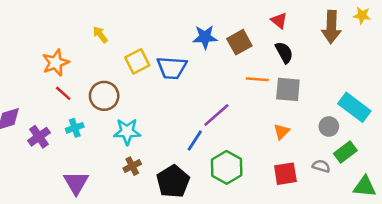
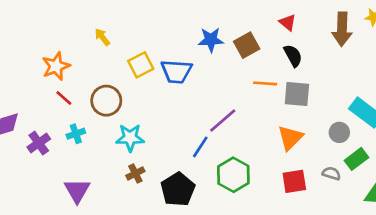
orange triangle: (282, 132) -> (290, 138), size x1.5

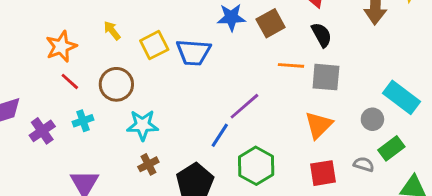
yellow arrow: (102, 37) -> (112, 30), moved

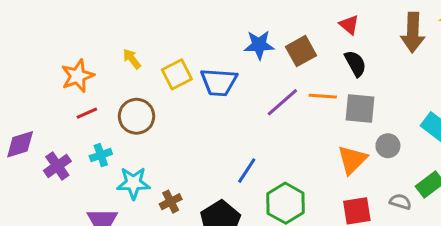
red line: (70, 81) -> (87, 113), turned -66
purple line: (244, 106) -> (282, 102), moved
gray circle: (372, 119) -> (388, 146), moved
cyan star: (143, 125) -> (133, 183), moved

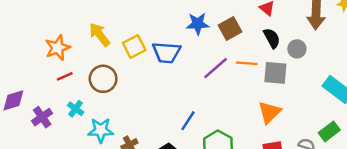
yellow arrow: (132, 59) -> (99, 35), size x1.5
gray circle: (388, 146) -> (297, 49), moved
cyan cross: (101, 155) -> (76, 109), turned -35

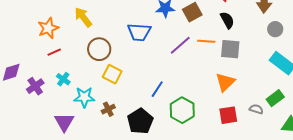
yellow square: (134, 46) -> (112, 74), moved, turned -36
gray circle: (297, 49) -> (275, 29), moved
brown circle: (103, 79) -> (99, 49), moved

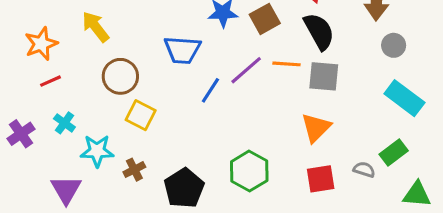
black semicircle: (227, 20) -> (319, 31), size x1.4
blue line: (157, 89) -> (210, 90), moved

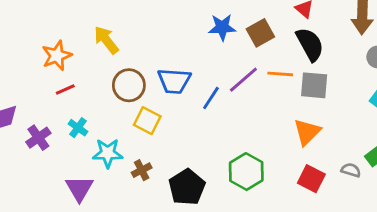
blue trapezoid: (182, 50) -> (174, 81), moved
red square: (321, 179) -> (311, 179), turned 36

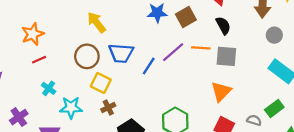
yellow arrow: (106, 40) -> (97, 22), moved
black semicircle: (310, 44) -> (223, 26), size x0.7
purple cross: (38, 138) -> (19, 117), moved
brown cross: (142, 170) -> (108, 107), moved

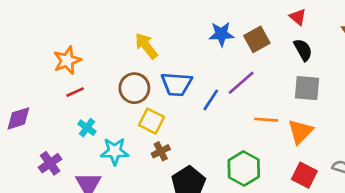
orange line: (201, 48) -> (266, 120), moved

